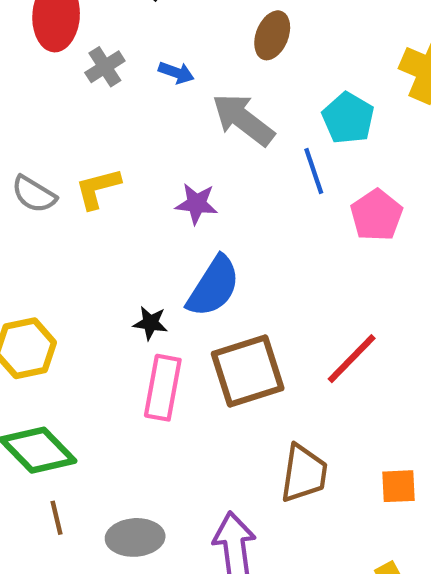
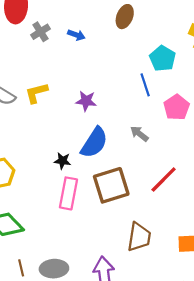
gray arrow: (243, 119) -> (139, 134), moved, size x0.6
brown line: (57, 518) -> (21, 268), moved

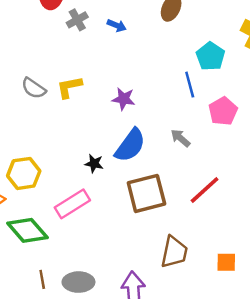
pink rectangle: (68, 193) -> (72, 204), moved, turned 44

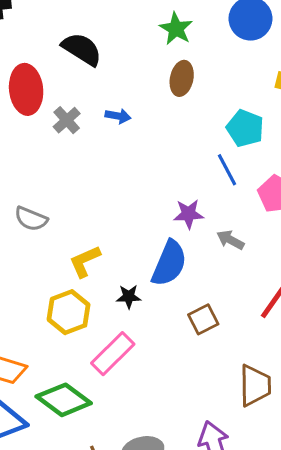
yellow L-shape: (69, 87) -> (85, 261), moved
purple star: (124, 99) -> (189, 214), moved
yellow hexagon: (24, 173) -> (69, 312), moved
brown square: (146, 193) -> (203, 319), size x0.6

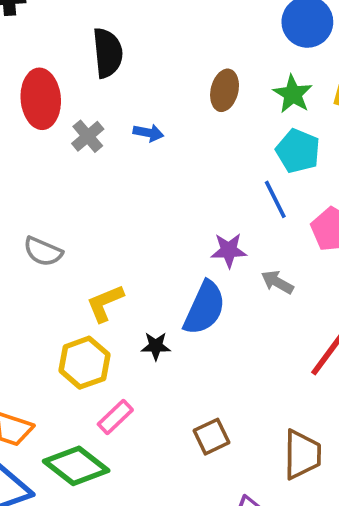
green star: (176, 29) -> (293, 94), moved
black semicircle: (82, 49) -> (108, 53), turned 51
brown square: (203, 319) -> (212, 437), moved
pink rectangle: (113, 354) -> (115, 417), moved, size x0.7

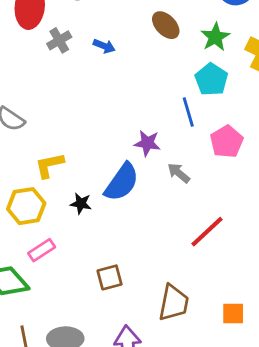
brown ellipse: (225, 90) -> (166, 25), turned -68

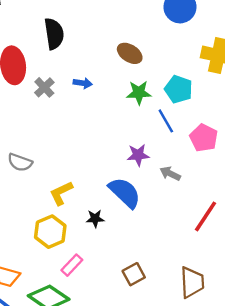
green star: (215, 37) -> (139, 93), moved, turned -30
blue semicircle: (122, 182) -> (125, 193), turned -68

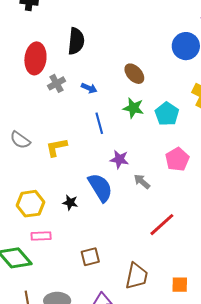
blue line: (166, 121) -> (99, 123), moved
yellow L-shape: (61, 193) -> (57, 147), moved
pink rectangle: (72, 265) -> (41, 236), turned 30

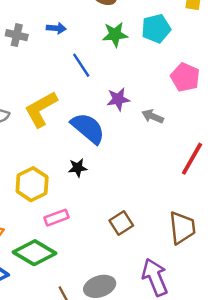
gray cross: (57, 83) -> (17, 35), turned -30
cyan pentagon: (167, 114) -> (156, 29), turned -30
yellow L-shape: (57, 147) -> (41, 109), size x1.4
blue semicircle: (100, 187) -> (88, 128), moved

